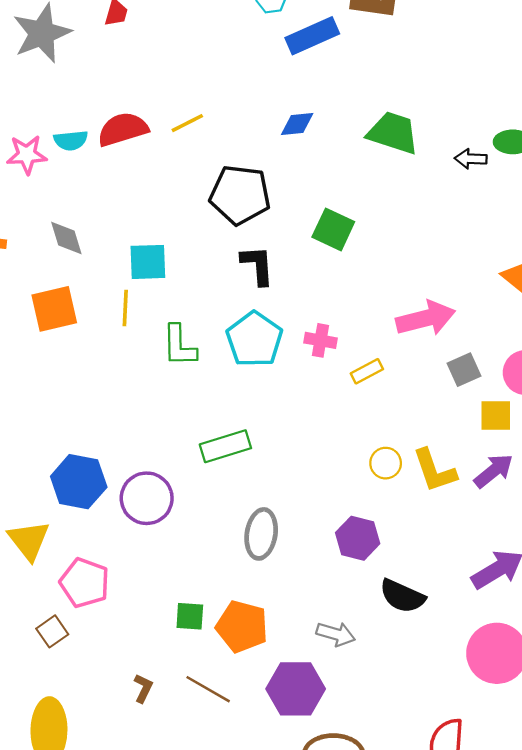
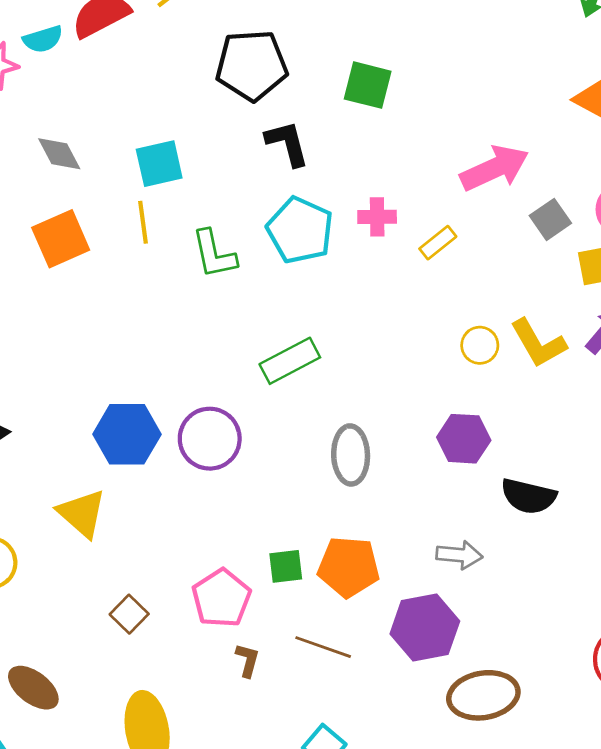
pink pentagon: (85, 583) -> (221, 598), moved, turned 30

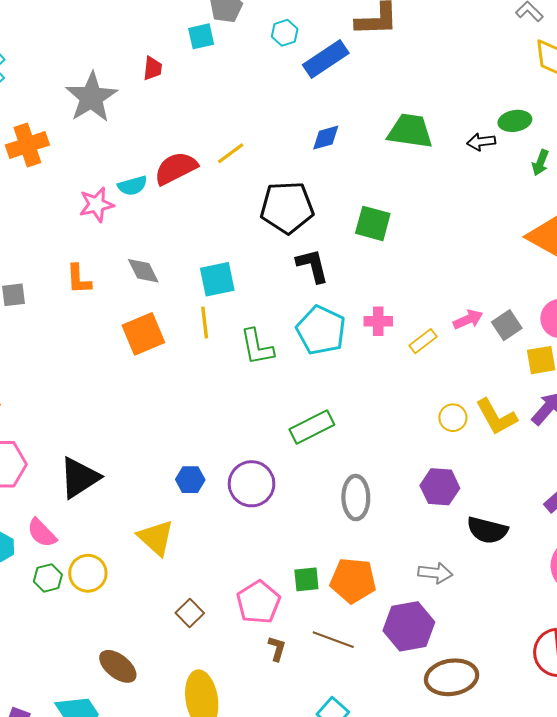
pink arrow: (495, 168) -> (468, 319), moved, size x0.6
blue hexagon: (127, 434) -> (190, 480), size x0.6

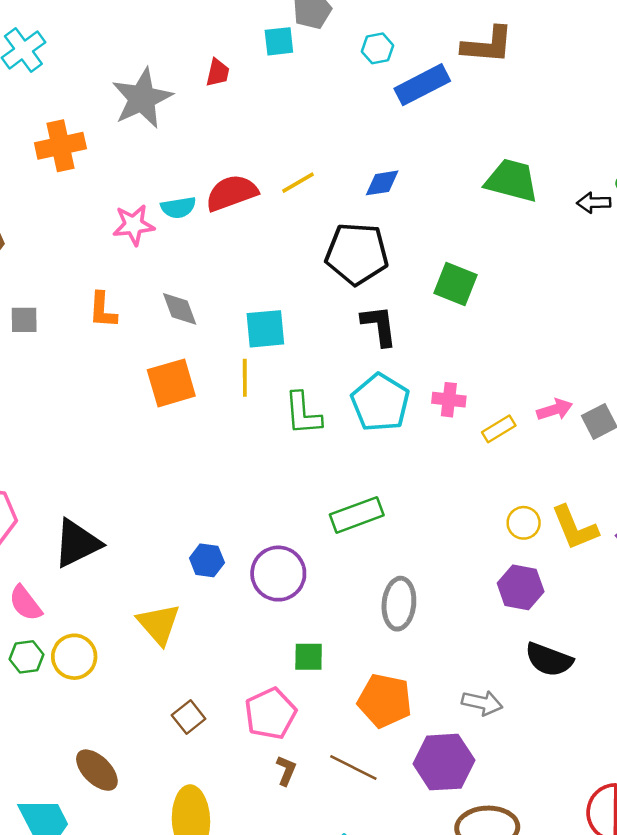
blue diamond: (326, 138) -> (382, 183), moved
purple hexagon: (440, 487) -> (521, 587), moved
green square: (306, 579) -> (309, 657), moved

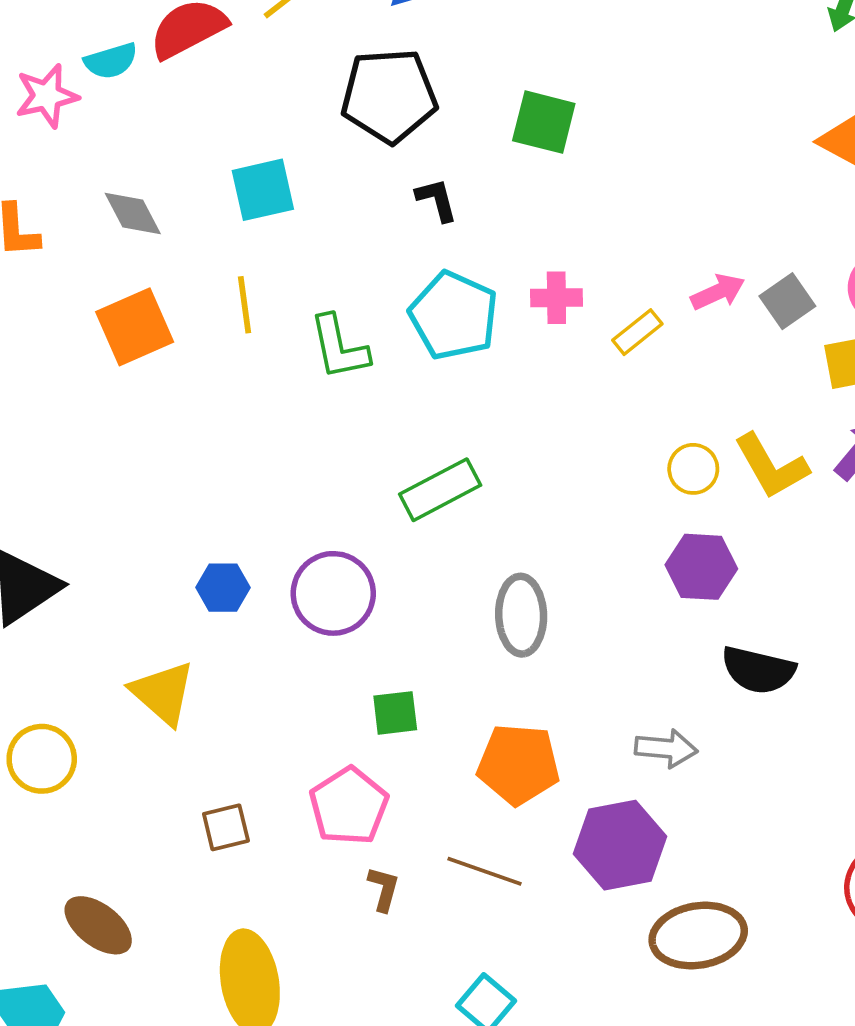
black L-shape: (379, 326) -> (437, 200), size x0.7
cyan square: (265, 329) -> (263, 190), moved
brown square: (189, 717) -> (226, 827), turned 32

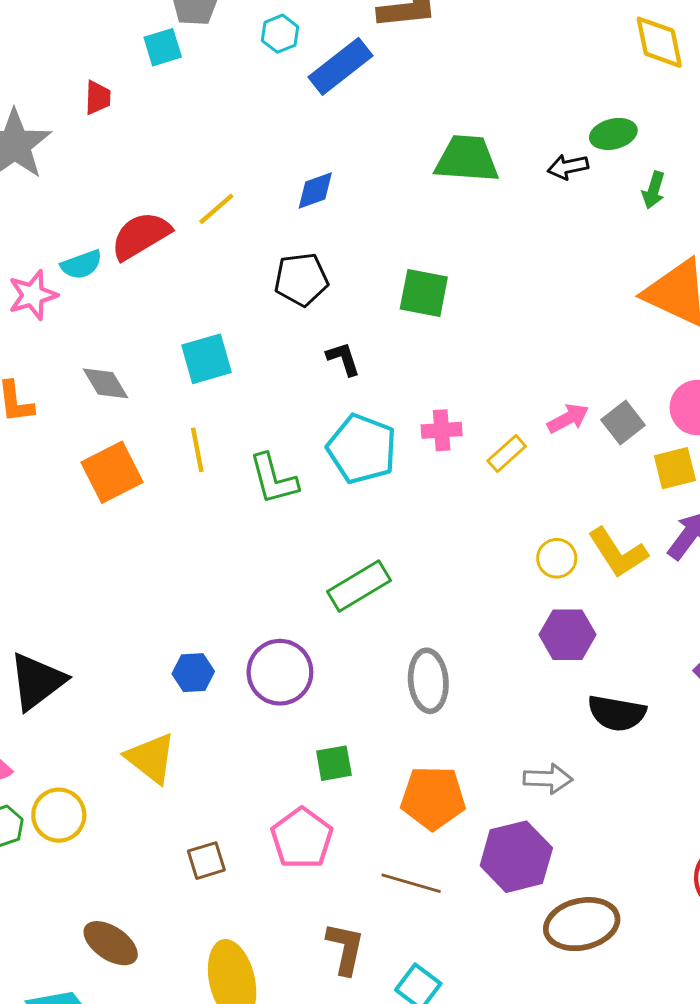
black pentagon: (389, 96) -> (301, 279), size x0.7
brown L-shape: (384, 889) -> (345, 948), moved, size x1.5

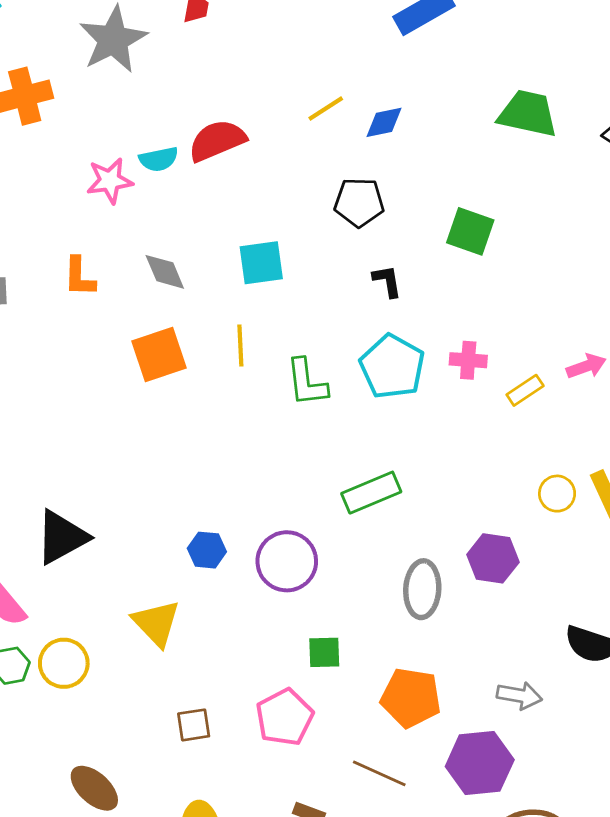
yellow line: (216, 209) -> (326, 109), moved
purple hexagon: (567, 635) -> (493, 558), moved

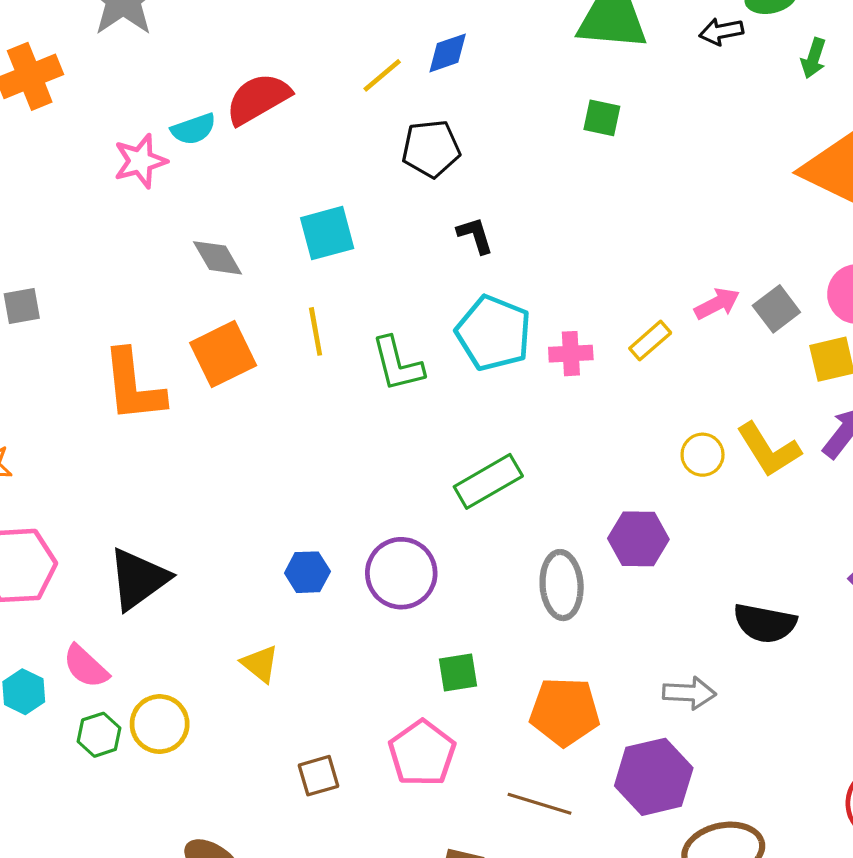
yellow line: (326, 109) -> (382, 75), moved
green square: (470, 231) -> (602, 118), moved, size x0.7
orange L-shape: (79, 277) -> (133, 386), moved, size x1.6
pink cross: (468, 360) -> (571, 354), moved
yellow triangle: (156, 623) -> (260, 664), size x0.7

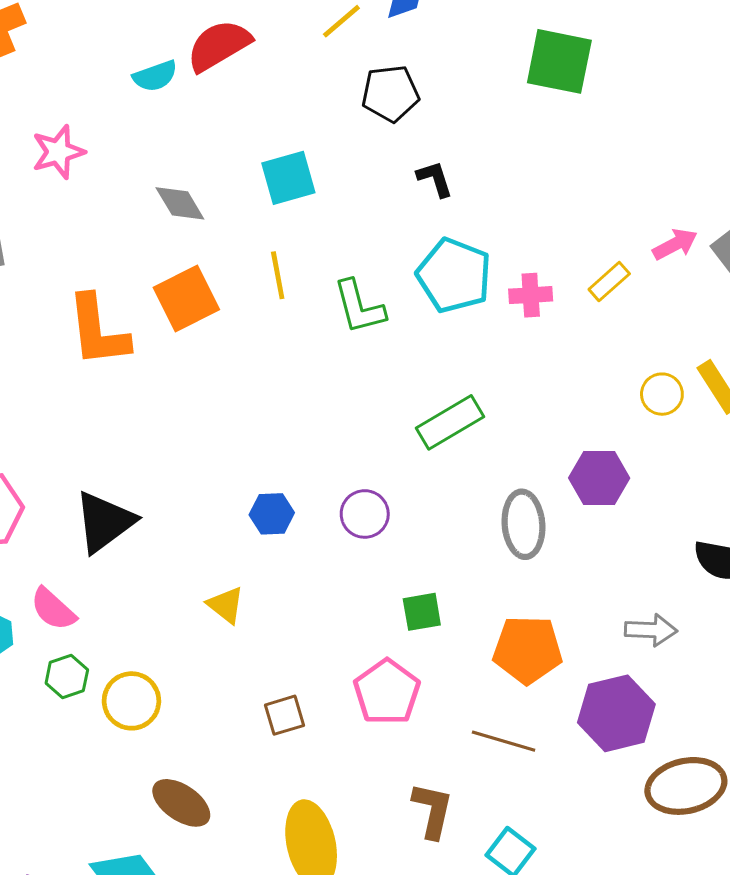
green square: (602, 118) -> (559, 61), size x1.8
pink star: (140, 161) -> (58, 152), moved
purple circle: (401, 573) -> (365, 514), size x0.7
yellow circle: (160, 724) -> (131, 701), moved

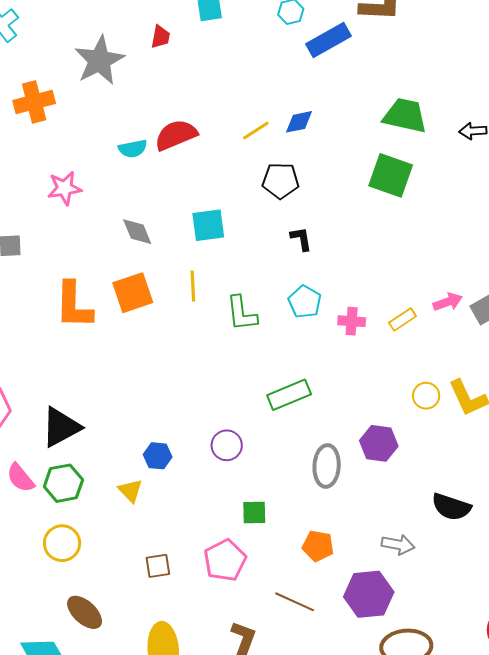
cyan pentagon: (454, 275) -> (305, 302), size x0.7
blue hexagon: (272, 514) -> (158, 456), moved
orange pentagon: (528, 650) -> (318, 546), size x0.7
green hexagon: (67, 677) -> (63, 483), moved, size x1.4

